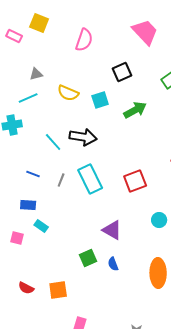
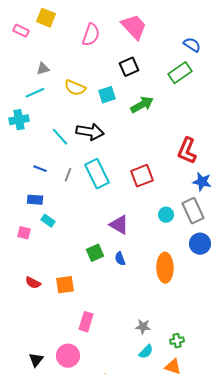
pink trapezoid: (145, 32) -> (134, 27), moved

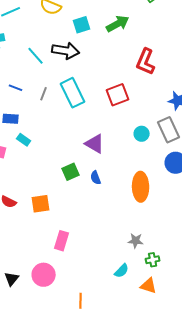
cyan square: (107, 95) -> (82, 25), moved
red L-shape: (187, 151) -> (146, 62), moved
gray star: (143, 327) -> (136, 241), moved

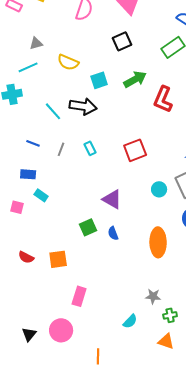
red L-shape: (146, 62) -> (163, 99), moved
cyan rectangle: (73, 93) -> (90, 148), size x0.5
cyan semicircle: (122, 271) -> (130, 321), moved

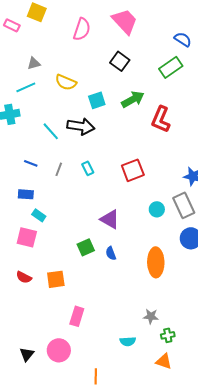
black square: (122, 41) -> (120, 61), turned -30
pink square: (17, 207) -> (27, 237), moved, size x1.5
cyan semicircle: (130, 321) -> (128, 341), turned 42

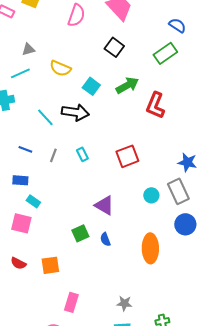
cyan square: (97, 100) -> (91, 86), turned -36
gray star: (151, 316) -> (124, 303), moved

